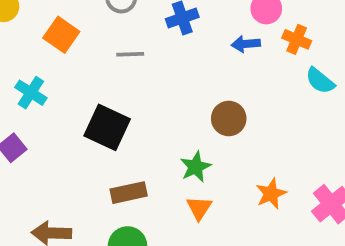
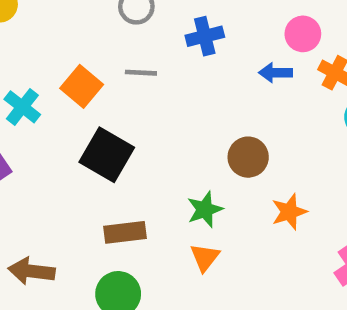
orange square: (61, 35) -> (82, 86), moved
orange star: (271, 194) -> (289, 212), moved

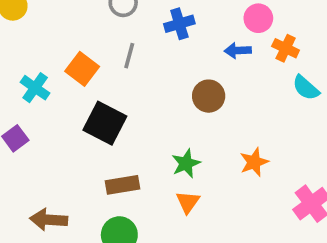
gray line: (141, 73) -> (129, 56), turned -75
brown circle: (248, 157) -> (209, 96), moved

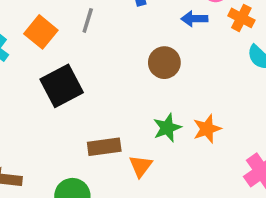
black square: (105, 123) -> (62, 86), turned 33
green star: (186, 163) -> (167, 128), moved
brown rectangle: (123, 185) -> (104, 147), moved

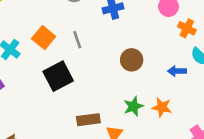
blue arrow: (194, 19) -> (177, 71), moved
gray line: (88, 20) -> (77, 40), moved, turned -36
orange star: (207, 129) -> (162, 107), turned 30

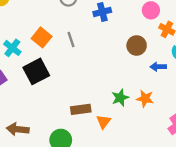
brown circle: (132, 60) -> (137, 45), moved
black square: (58, 76) -> (36, 71), moved

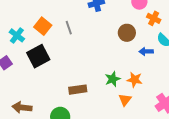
orange triangle: (103, 122) -> (125, 100), moved

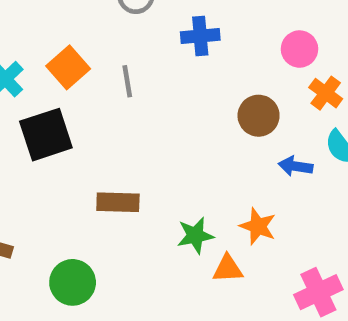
green star: (113, 79) -> (195, 235), moved
brown rectangle: (78, 90) -> (118, 202), moved
orange triangle: (125, 100) -> (228, 269), turned 40

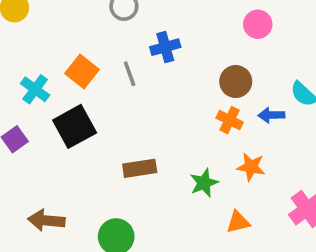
blue cross: (200, 36) -> (165, 47), moved
orange cross: (326, 93) -> (230, 120), moved
orange triangle: (228, 269) -> (238, 222), moved

